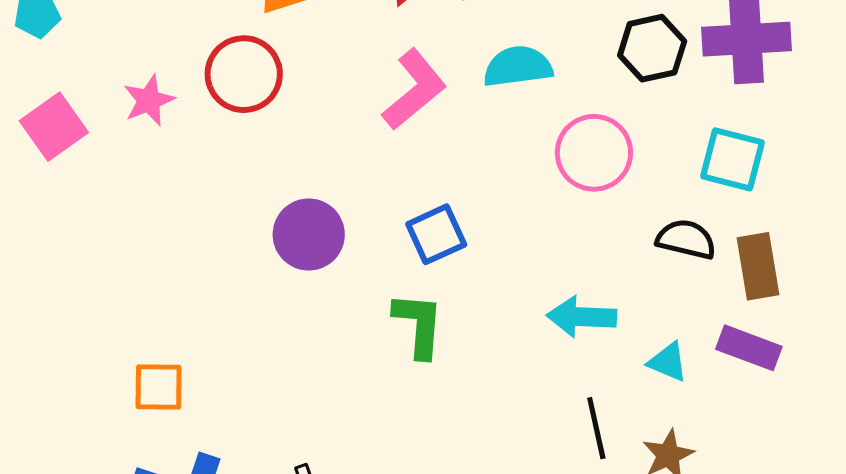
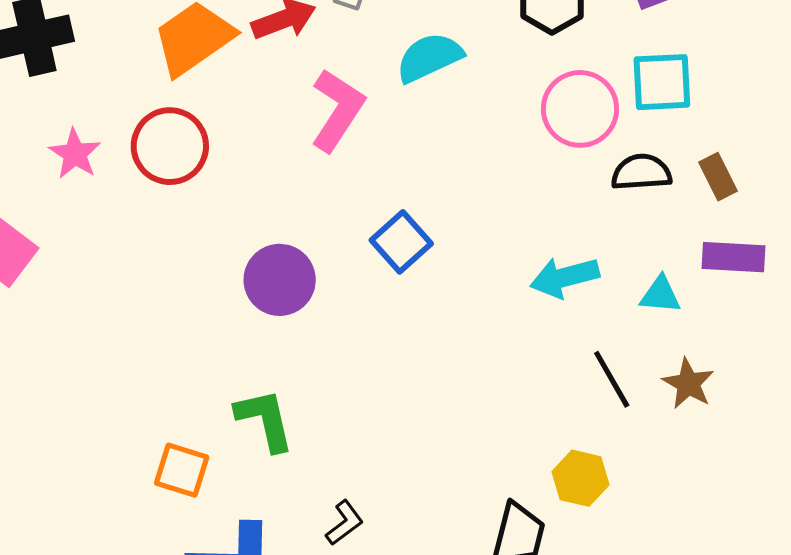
pink star: (149, 100) -> (75, 154), moved
pink circle: (594, 153) -> (580, 109), moved
brown rectangle: (758, 266) -> (718, 177), size x0.7
green L-shape: (419, 325) -> (265, 420), moved
orange square: (159, 387) -> (182, 470), turned 34

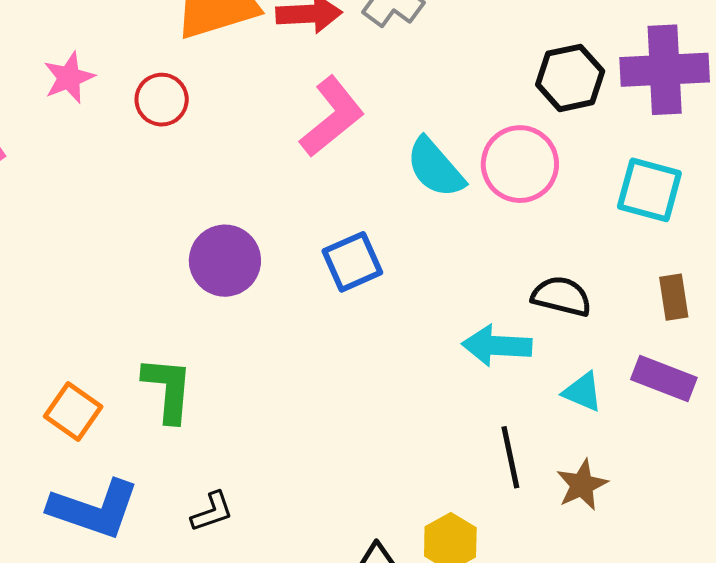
cyan semicircle: (429, 57) -> (435, 168), moved, turned -124
pink circle: (580, 109) -> (520, 164), moved
red circle: (170, 146) -> (162, 100), size x0.7
black semicircle: (641, 172) -> (562, 296), moved

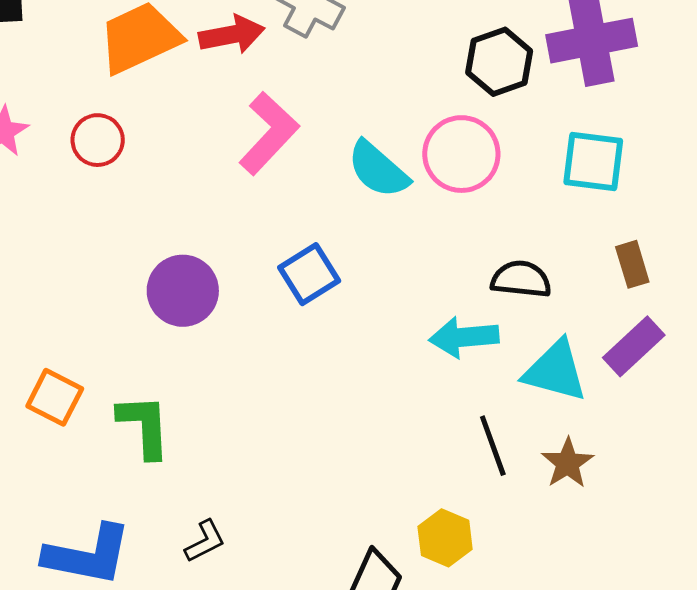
purple rectangle: (664, 379) -> (634, 346), turned -56
cyan triangle: (583, 392) -> (555, 371), size x1.6
orange square: (73, 412) -> (55, 397), moved

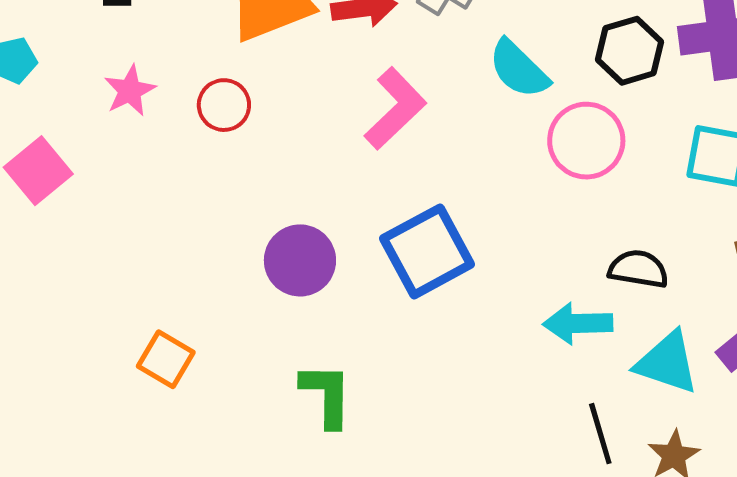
cyan semicircle: (378, 169) -> (519, 69), moved
blue square: (309, 274) -> (427, 251), size x1.5
green L-shape: (144, 426) -> (327, 395), moved

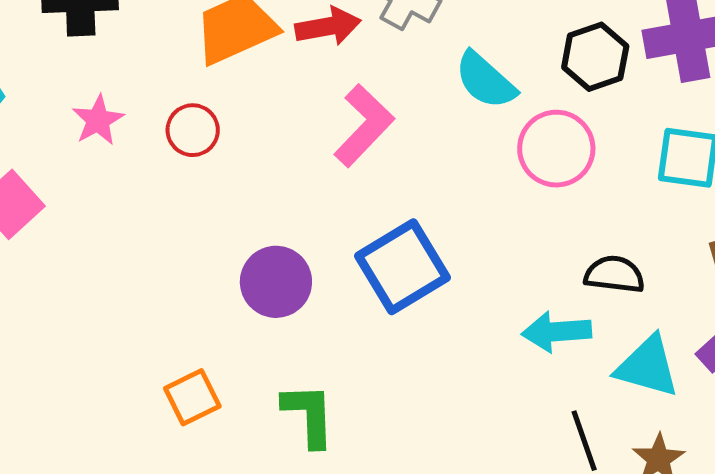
orange square: (166, 359) -> (192, 397), moved, turned 36

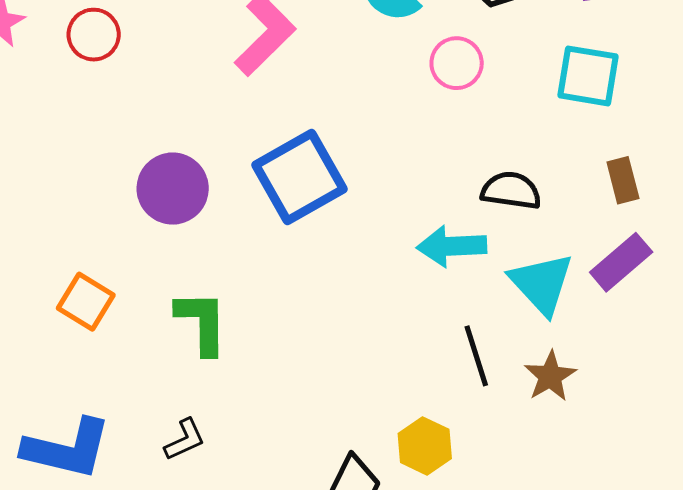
pink circle: (556, 149) -> (457, 63), size x0.7
cyan triangle: (647, 367) -> (542, 284), turned 30
orange square: (192, 397) -> (86, 302), turned -34

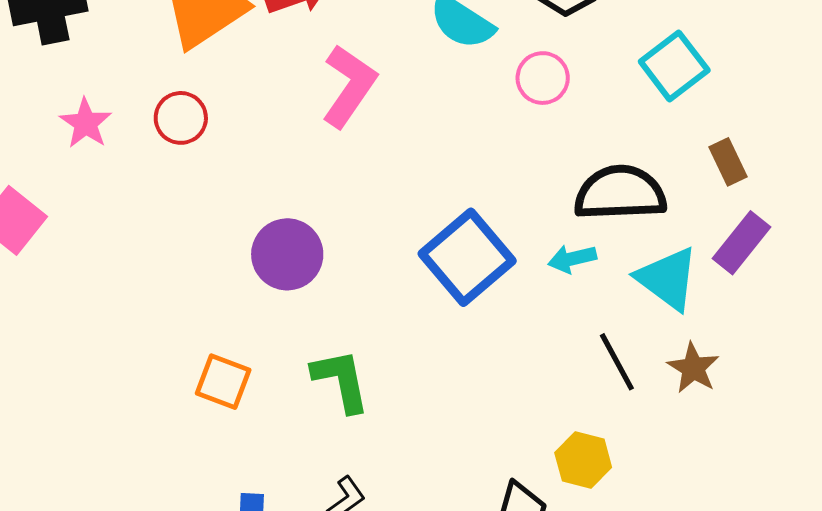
cyan square: (588, 76) -> (674, 66), turned -36
blue square: (300, 177) -> (467, 257), moved
black semicircle: (511, 191) -> (620, 193), size x1.5
cyan arrow: (452, 246) -> (572, 259), size x0.7

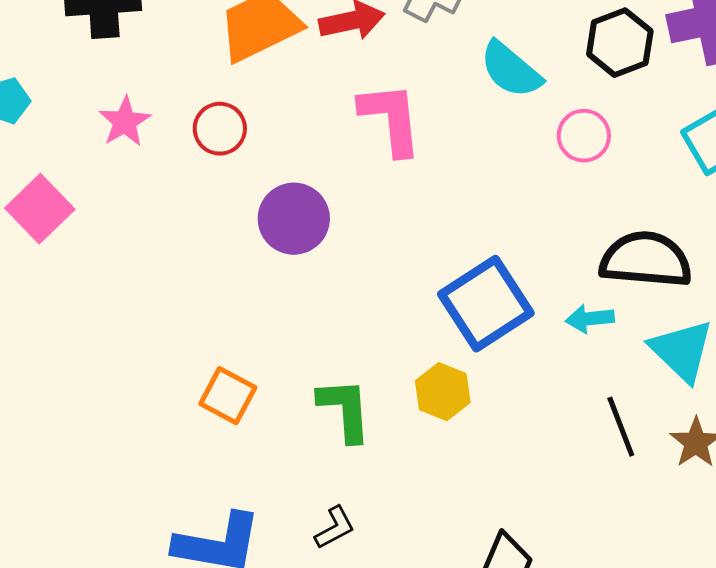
pink L-shape: (349, 86) -> (391, 119), turned -48
purple circle: (287, 254) -> (294, 219), moved
yellow hexagon: (583, 460) -> (443, 392), moved

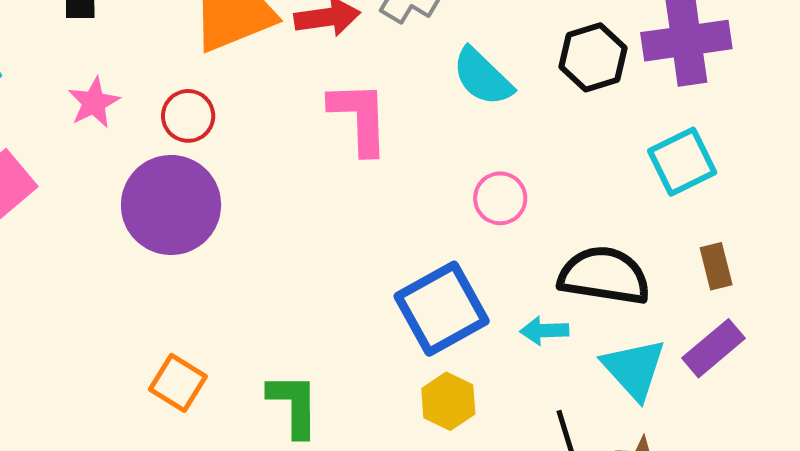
pink circle: (584, 136) -> (500, 198), moved
purple circle: (294, 219) -> (171, 205), moved, size x1.4
yellow hexagon: (443, 392) -> (448, 401), moved

